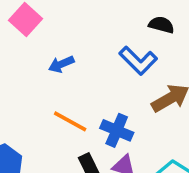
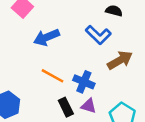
blue arrow: (61, 64) -> (47, 37), size x1.5

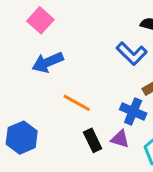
blue arrow: (47, 37) -> (48, 62), moved
blue cross: (84, 82) -> (133, 111), moved

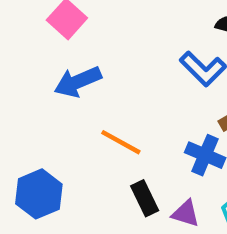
purple triangle: (120, 139) -> (186, 213), moved

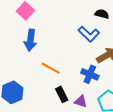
blue arrow: (78, 82) -> (30, 40), turned -60

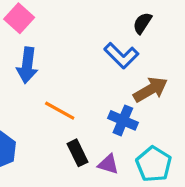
black semicircle: (102, 14) -> (142, 23), turned -72

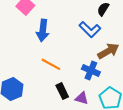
blue arrow: (27, 65) -> (43, 31), moved

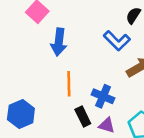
orange line: (51, 64) -> (69, 84), turned 60
blue cross: (91, 71) -> (103, 96), moved

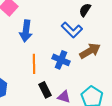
blue cross: (103, 96) -> (61, 60), moved

